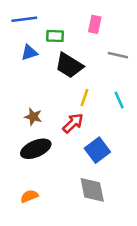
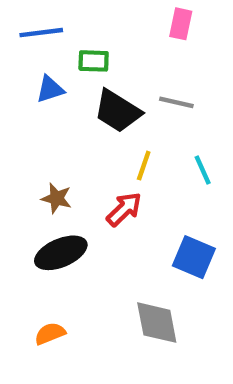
pink rectangle: (95, 24) -> (181, 24), moved
gray line: (118, 55) -> (176, 102), moved
blue square: (97, 150) -> (194, 257), moved, turned -30

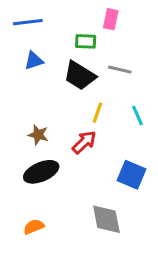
pink rectangle: (181, 24) -> (111, 19), moved
green rectangle: (94, 61) -> (86, 41), moved

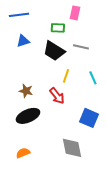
red arrow: (84, 142) -> (57, 96), turned 96

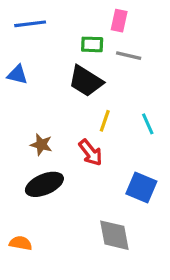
blue triangle: (23, 41) -> (17, 75), moved, turned 32
gray line: (81, 47) -> (129, 56), moved
orange semicircle: (23, 153) -> (21, 243), moved, turned 32

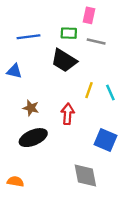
blue line: (30, 24) -> (28, 37), moved
blue triangle: (17, 75) -> (14, 71), moved
yellow line: (105, 121) -> (89, 90), moved
red arrow: (91, 153) -> (68, 114), turned -138

